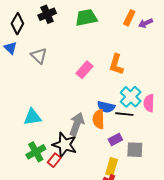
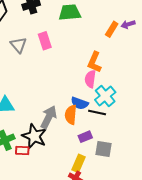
orange rectangle: (129, 18) -> (112, 29), moved
pink rectangle: (84, 70) -> (45, 41), moved, turned -66
pink semicircle: (149, 103) -> (90, 79), moved
red rectangle: (54, 160) -> (22, 150), turned 48

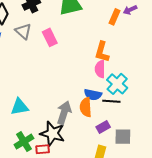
gray triangle: (18, 45) -> (23, 31), moved

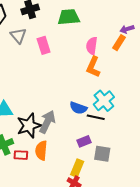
orange rectangle: (114, 17) -> (119, 43), moved
pink semicircle: (100, 69) -> (92, 46), moved
orange semicircle: (86, 107) -> (41, 150), moved
black star: (52, 134) -> (29, 126), moved, turned 30

